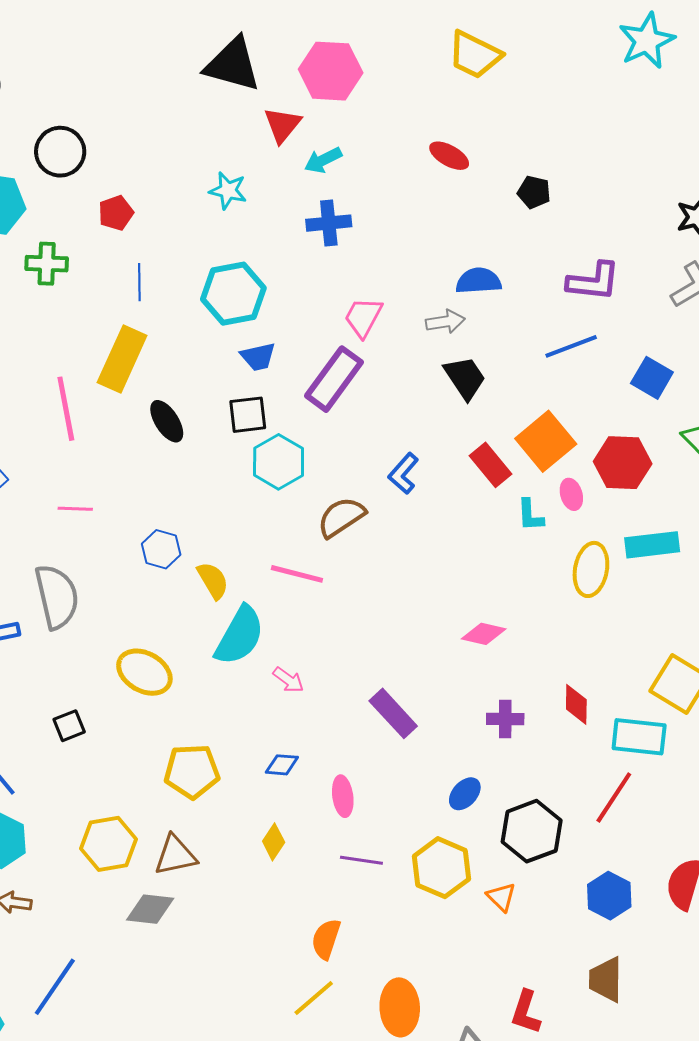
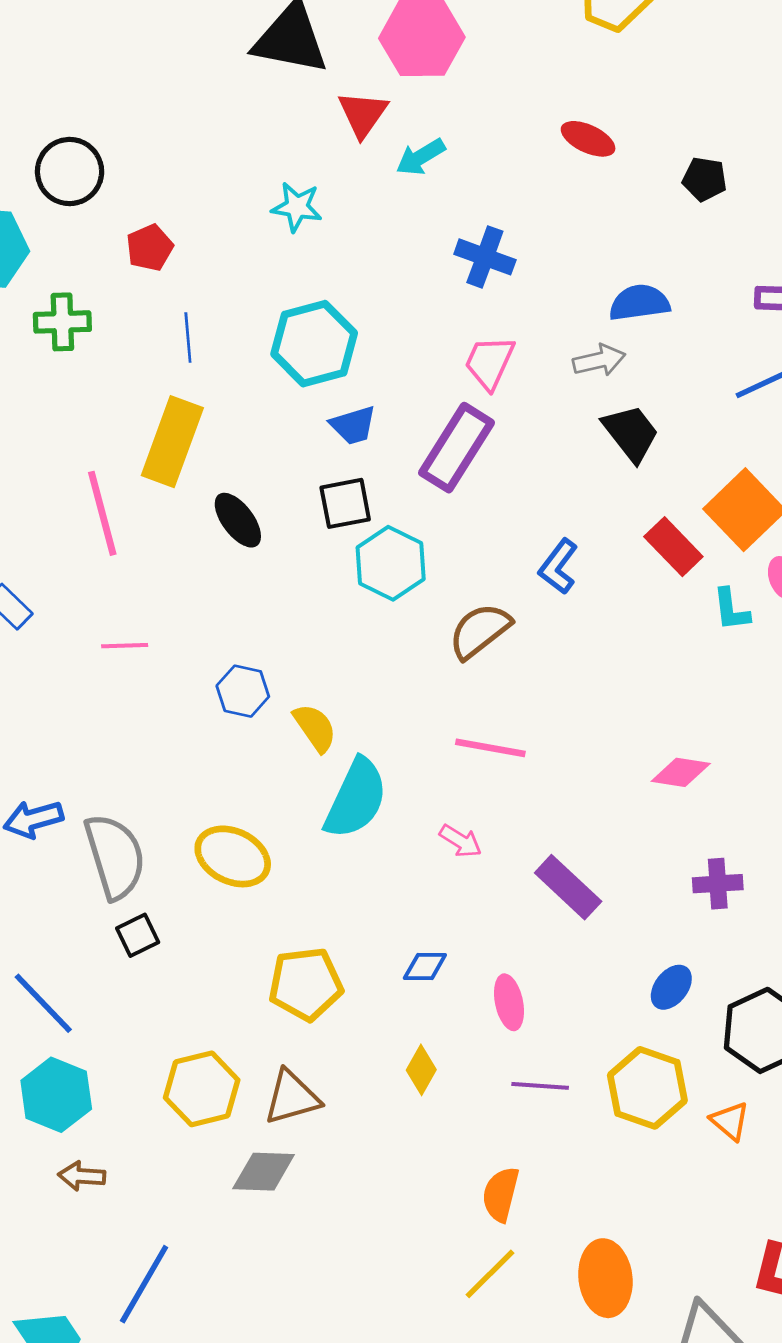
blue cross: (329, 223) -> (485, 257), moved, turned 30
pink line: (297, 574) -> (490, 748), moved
gray semicircle: (57, 597) -> (115, 856), moved
pink arrow: (288, 680) -> (461, 841), moved

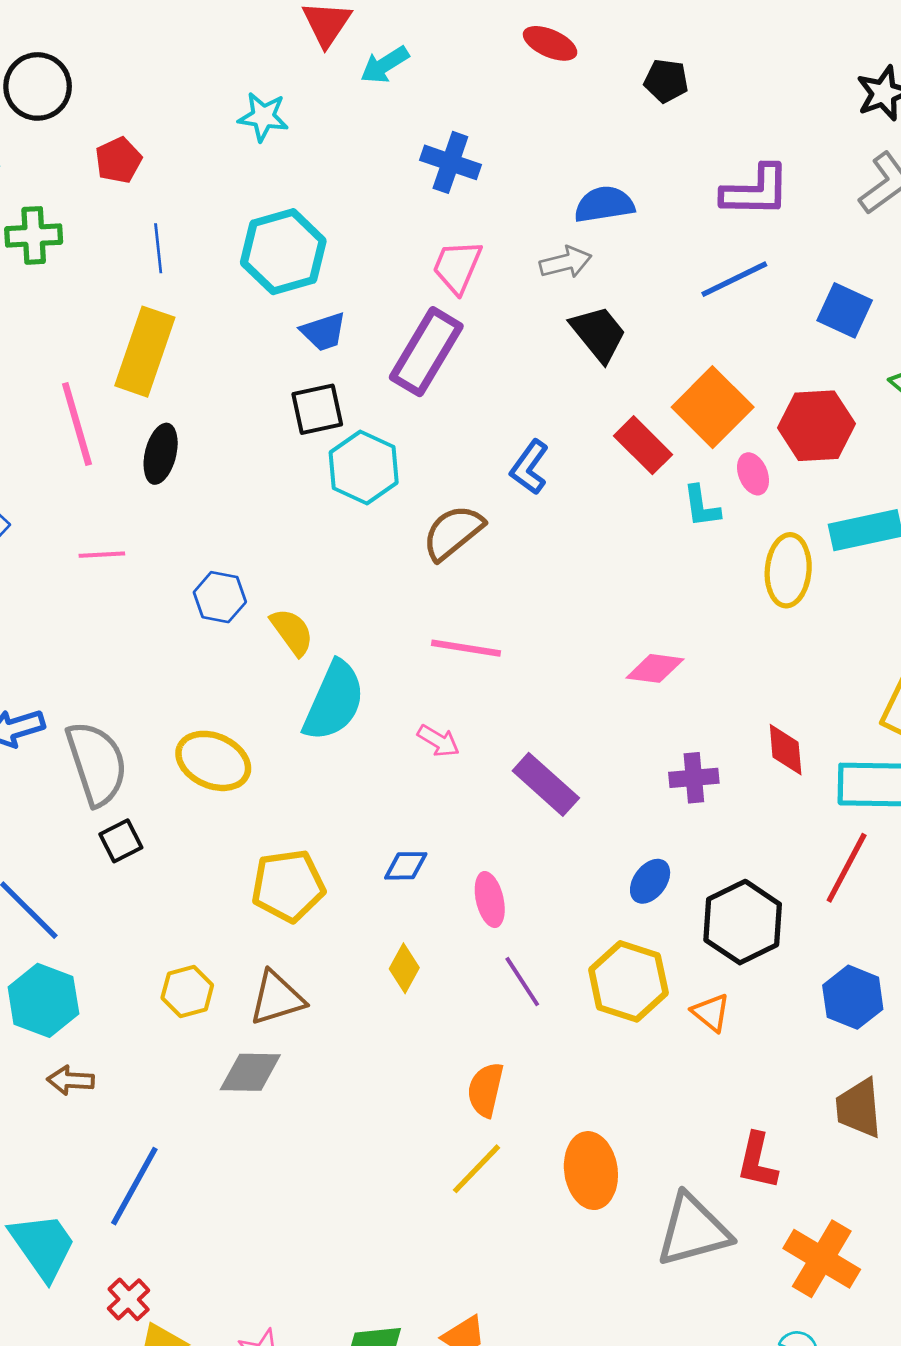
black ellipse: (238, 520) -> (161, 454), moved, turned 52
purple line: (540, 1086) -> (522, 982), turned 54
yellow hexagon: (202, 1089) -> (187, 992), size x0.7

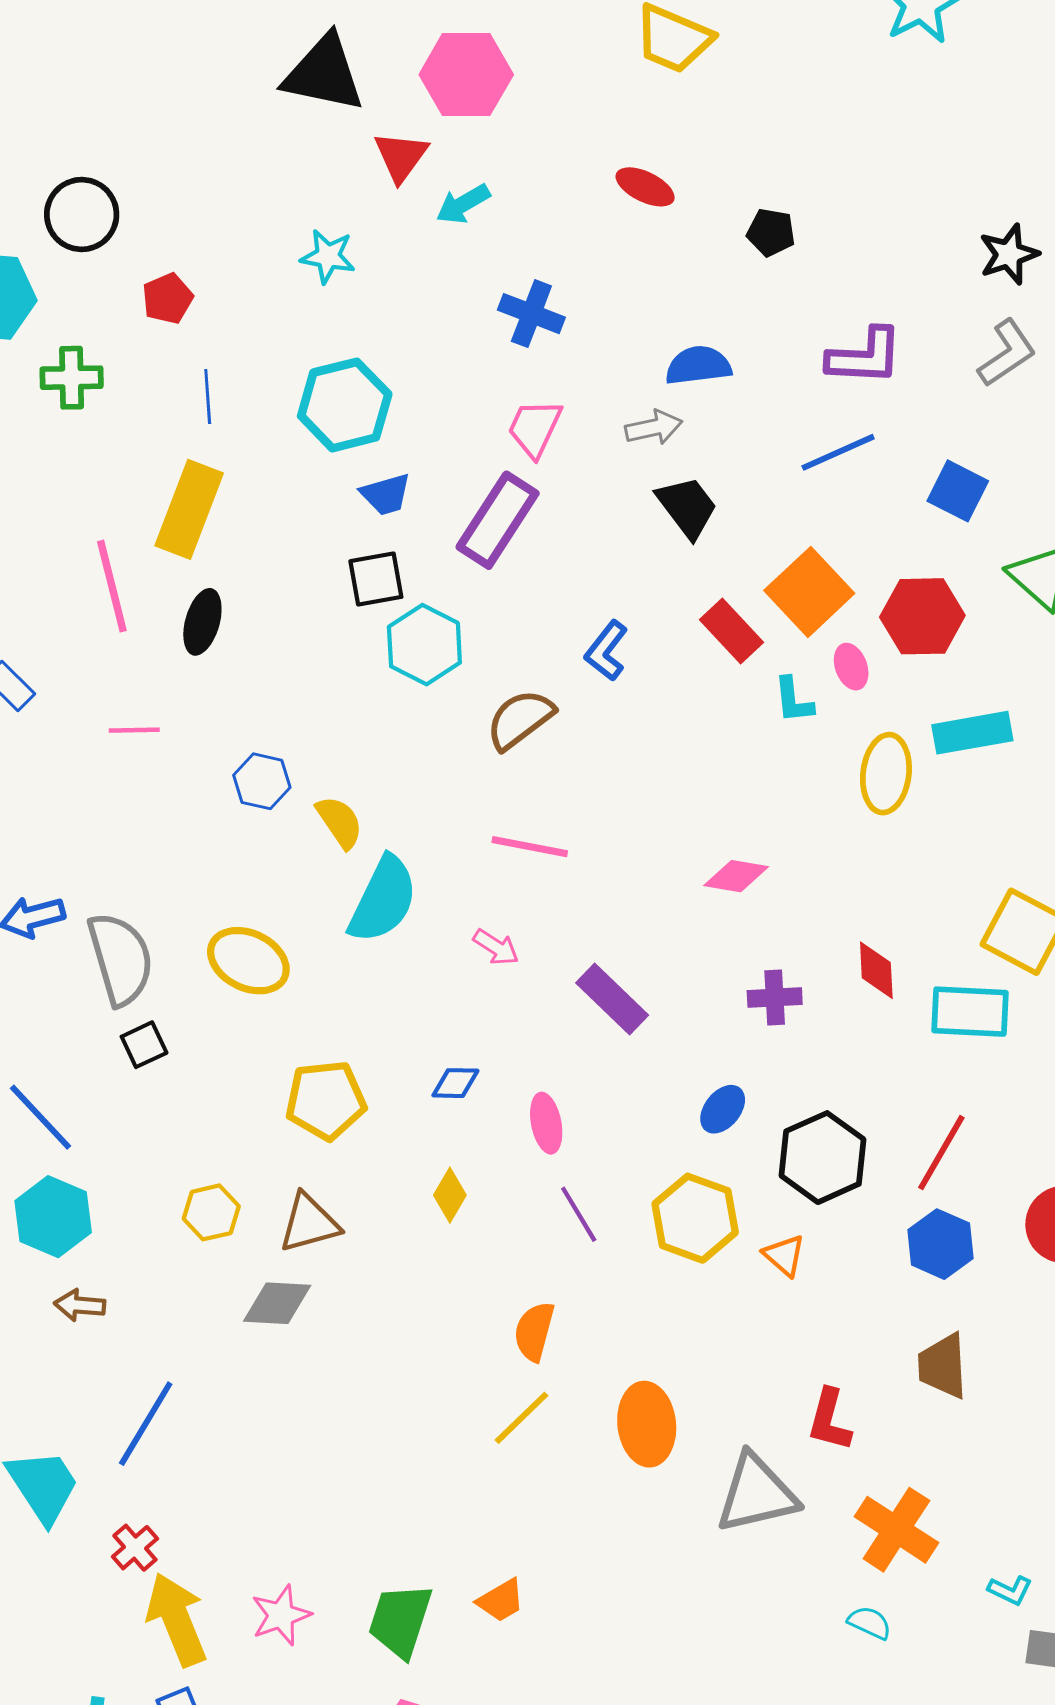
red line: (847, 868) -> (941, 1153), moved

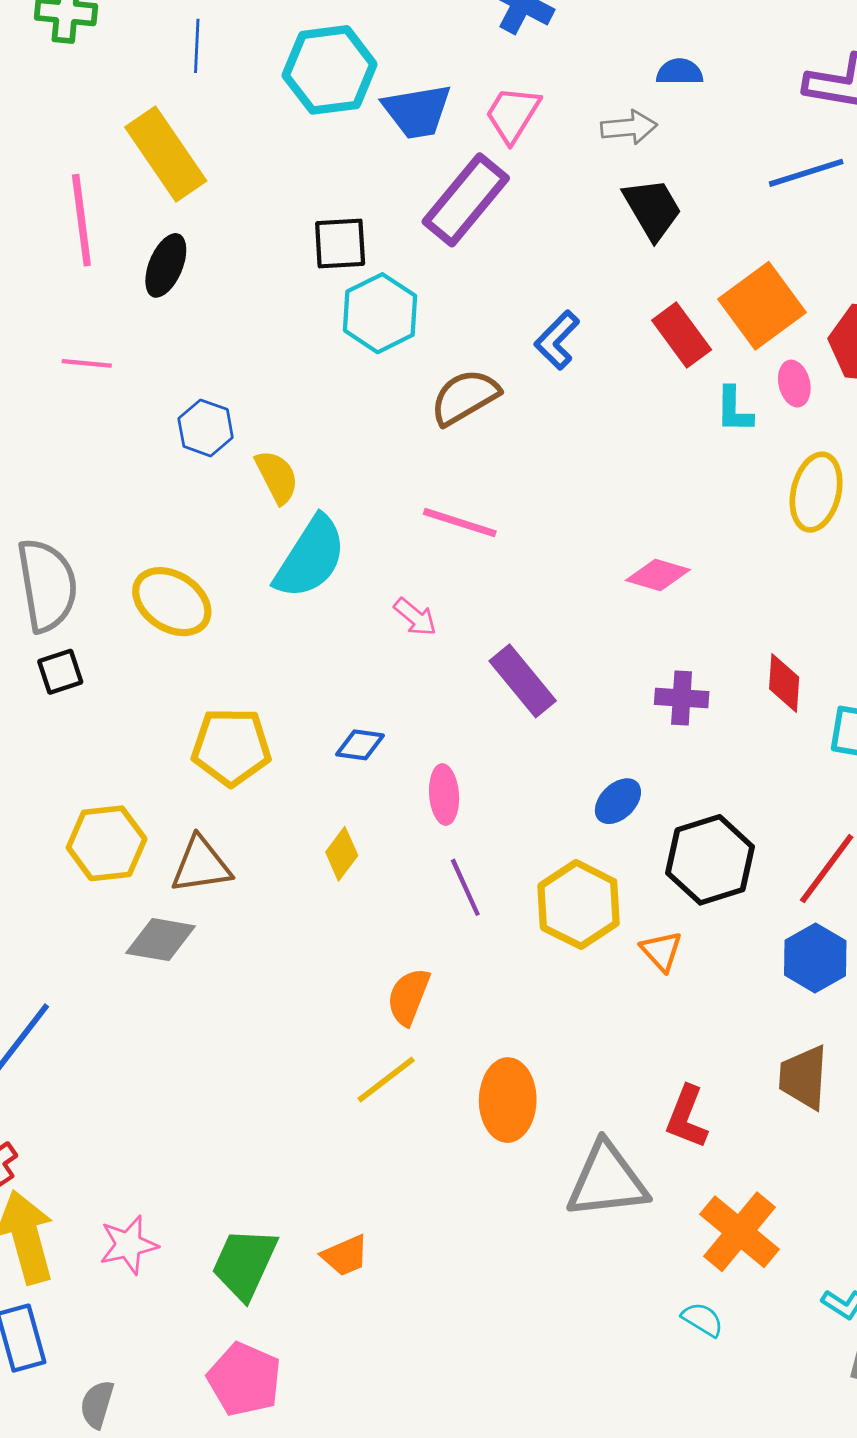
blue semicircle: (698, 366) -> (680, 72), size x0.7
blue trapezoid: (386, 494) -> (417, 111), moved, size x1.4
yellow rectangle: (189, 509) -> (166, 154), turned -62
yellow hexagon: (211, 1212) -> (107, 843), size x1.4

